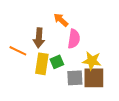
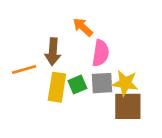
orange line: (18, 51) -> (24, 69), turned -42
gray square: (75, 78) -> (102, 83), moved

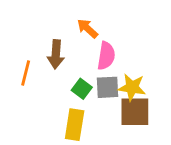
orange line: (24, 69) -> (26, 73), turned -60
green square: (77, 84) -> (82, 89), turned -30
yellow rectangle: (57, 87) -> (75, 125), moved

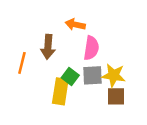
orange arrow: (87, 28) -> (75, 25), turned -30
brown square: (135, 112) -> (116, 96), size x0.7
yellow rectangle: (75, 125) -> (60, 91), moved

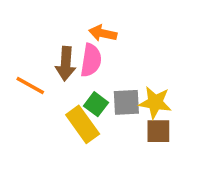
pink semicircle: (91, 48) -> (91, 60), moved
orange line: (22, 63) -> (30, 86), turned -75
yellow rectangle: (60, 91) -> (83, 124), turned -45

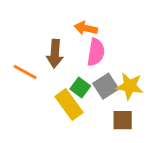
pink semicircle: (91, 60) -> (96, 52), moved
gray square: (126, 102) -> (106, 86), turned -30
brown square: (158, 131) -> (123, 120), moved

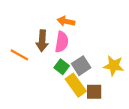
pink semicircle: (96, 52) -> (62, 42), moved
yellow star: (130, 86) -> (114, 66), moved
yellow rectangle: (69, 104) -> (76, 85), moved

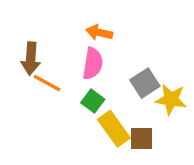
brown arrow: (42, 41) -> (31, 59), moved
orange line: (19, 55) -> (47, 83), moved
gray square: (81, 66) -> (145, 83), moved

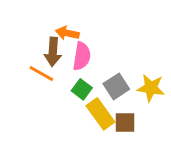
orange arrow: (99, 33) -> (67, 33), moved
brown arrow: (31, 59) -> (53, 52), moved
gray square: (145, 83) -> (116, 86), moved

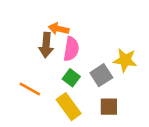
orange line: (41, 73) -> (30, 89), moved
yellow star: (151, 88) -> (125, 60), moved
yellow rectangle: (100, 114) -> (69, 107), moved

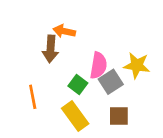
pink semicircle: (71, 49) -> (98, 65), moved
orange line: (30, 89) -> (33, 97), turned 50

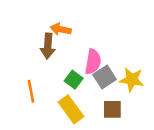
yellow star: (137, 65) -> (132, 80), moved

